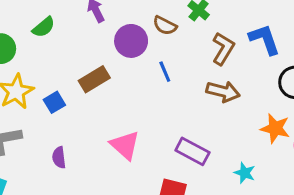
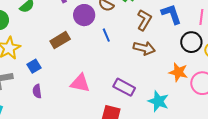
blue square: (54, 102) -> (34, 66), moved
pink triangle: (125, 145) -> (80, 83), turned -30
cyan star: (245, 173) -> (158, 101), size x1.5

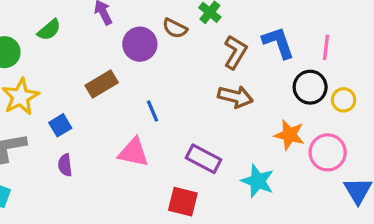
blue line: (106, 35) -> (153, 111), moved

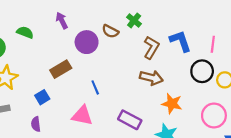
green semicircle: (49, 30) -> (25, 32), turned -119
blue square: (60, 125) -> (42, 97), moved
orange star: (289, 135) -> (172, 104), moved

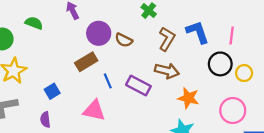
brown semicircle: (110, 31) -> (124, 40), moved
brown rectangle: (61, 69) -> (86, 62), moved
purple rectangle: (130, 120) -> (138, 86), moved

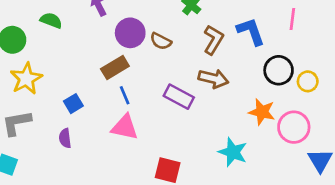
pink line: (232, 36) -> (292, 19), moved
blue line: (108, 81) -> (125, 95), moved
orange star: (188, 98) -> (262, 112), moved

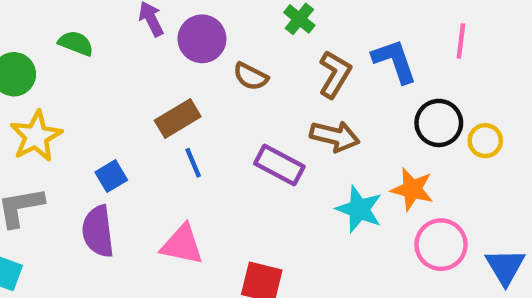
purple circle: (130, 33) -> (202, 39), moved
pink triangle: (125, 127) -> (182, 245), moved
pink circle: (294, 127) -> (441, 245), moved
purple semicircle: (65, 138) -> (98, 231), size x1.6
cyan star: (233, 152) -> (359, 209), moved

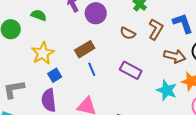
brown semicircle: (251, 76) -> (128, 33), moved
yellow star: (36, 136) -> (43, 53), moved
brown arrow: (335, 136) -> (175, 56), moved

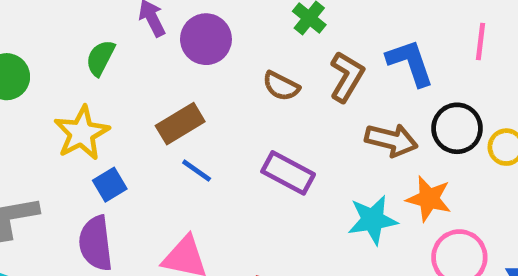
green semicircle: (39, 15) -> (100, 58), moved, turned -84
blue line: (92, 69) -> (197, 171), turned -32
cyan star: (167, 90) -> (373, 220), turned -30

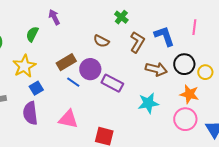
purple circle: (206, 39) -> (90, 69), moved
brown semicircle: (281, 86) -> (101, 41), moved
orange star: (429, 199) -> (189, 94), moved

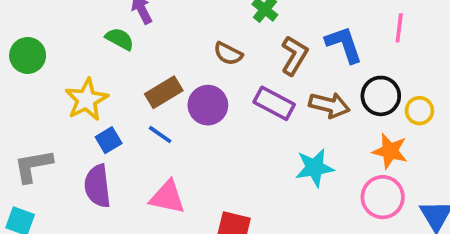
green semicircle: (32, 34) -> (120, 39), moved, turned 91
blue line: (73, 82) -> (160, 135), moved
purple rectangle: (112, 83) -> (274, 103), moved

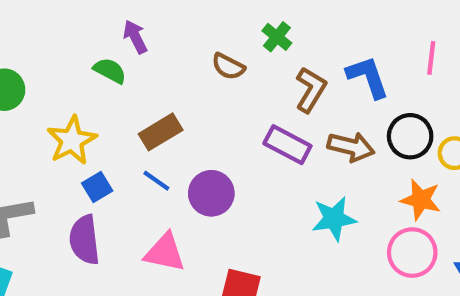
brown semicircle: (228, 54) -> (228, 66), moved
purple circle: (208, 105) -> (211, 193), moved

